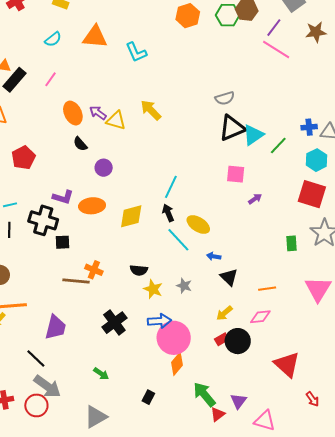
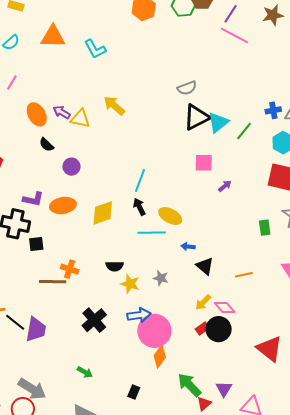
cyan line: (178, 240) -> (152, 233), turned -44
pink diamond: (260, 317) -> (225, 308), moved, turned 60
black line: (36, 358) -> (15, 322), moved

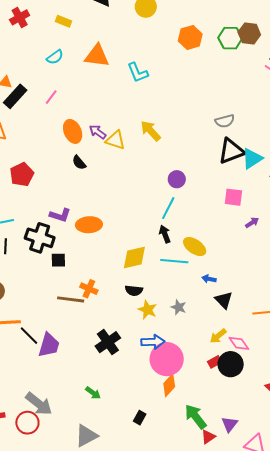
purple circle: (71, 167) -> (177, 179), moved
yellow diamond: (103, 213) -> (134, 258), moved

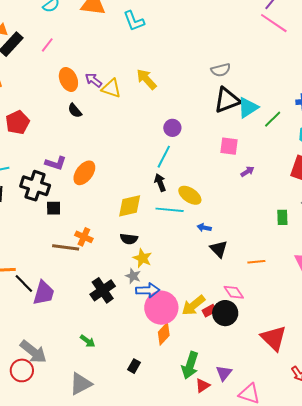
orange ellipse: (89, 225) -> (84, 173), turned -50
gray star: (179, 307) -> (133, 276), moved
yellow arrow: (218, 336) -> (193, 305), moved, size x1.4
green arrow: (196, 417) -> (190, 365), turned -124

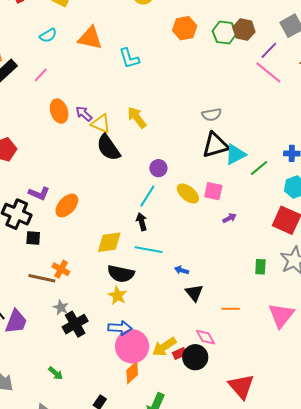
black semicircle: (75, 111) -> (108, 148), moved, size x1.8
yellow ellipse: (190, 195) -> (188, 193), moved
black semicircle: (129, 239) -> (121, 274), moved, size x1.5
gray star: (133, 276) -> (61, 307), moved

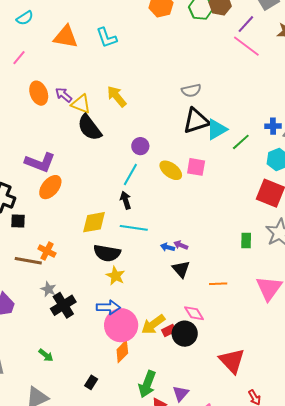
orange triangle: (90, 38) -> (66, 37), moved
purple L-shape: (39, 193) -> (40, 162), moved, size x1.4
purple arrow: (229, 218) -> (181, 245), moved, turned -128
yellow star: (117, 295) -> (115, 276), moved

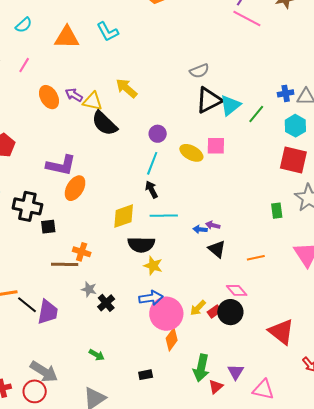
black cross: (63, 305) -> (106, 303), size x0.7
yellow arrow: (153, 324) -> (198, 308), size x0.7
black rectangle: (91, 382) -> (146, 375), turned 56

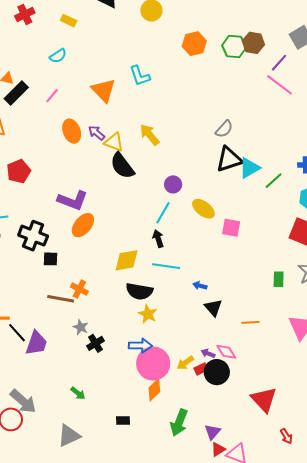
orange triangle: (67, 37) -> (104, 90), moved, turned 36
gray semicircle: (199, 71) -> (224, 129), turned -36
pink square: (216, 146) -> (231, 228), moved
purple arrow: (213, 225) -> (208, 353), moved
red triangle: (216, 387) -> (218, 449), moved

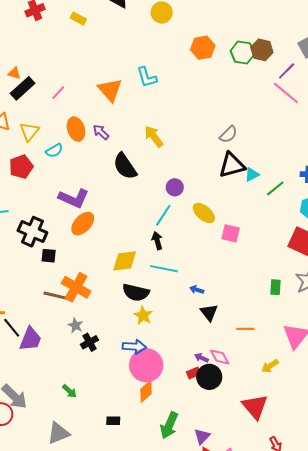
cyan semicircle: (58, 56) -> (54, 151), moved
yellow triangle: (114, 142) -> (29, 131), moved, turned 45
cyan triangle: (249, 168) -> (252, 175), size x0.7
orange cross: (79, 289) -> (76, 287), size x1.6
yellow arrow: (185, 363) -> (270, 366), moved

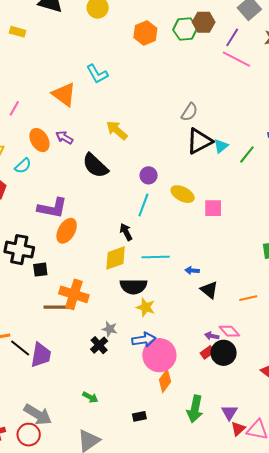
black arrow: (157, 241) -> (126, 232), moved
gray star: (75, 325) -> (110, 329), moved

